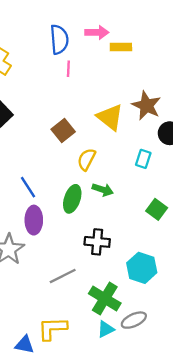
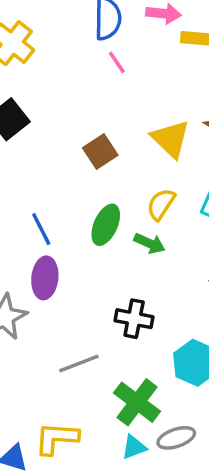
pink line: (68, 69) -> (117, 62), turned -42
yellow semicircle: (86, 159) -> (161, 204), moved
green ellipse: (72, 199) -> (106, 225), moved

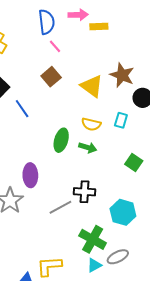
brown square: (100, 152) -> (51, 77), moved
yellow semicircle: (161, 204) -> (91, 124), turned -102
blue line: (41, 229) -> (22, 109), moved
gray line: (79, 364) -> (60, 207), moved

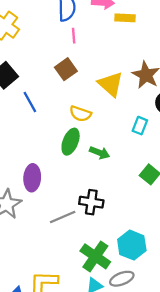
pink line: (55, 46) -> (74, 36), turned 32
yellow semicircle: (91, 124) -> (80, 114), moved
cyan hexagon: (123, 212) -> (132, 245), moved

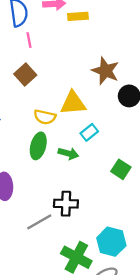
yellow triangle: (111, 84) -> (73, 103), moved, turned -40
cyan rectangle: (140, 126) -> (89, 132), moved, turned 36

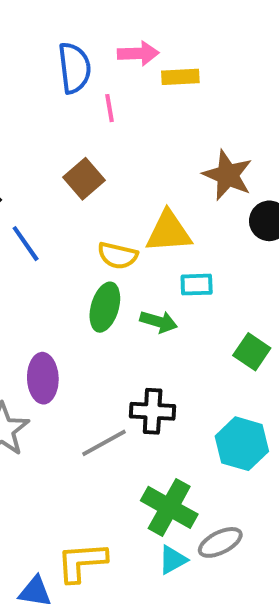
pink line: (29, 40) -> (110, 108), moved
cyan rectangle: (89, 132) -> (197, 285), turned 36
cyan hexagon: (111, 242) -> (242, 444), moved

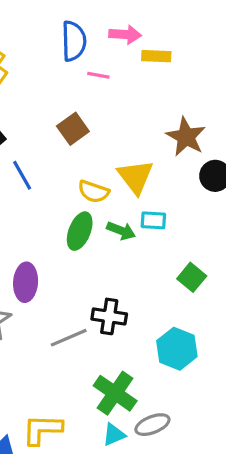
pink line: (110, 108) -> (98, 75), turned -75
yellow triangle: (169, 232) -> (135, 177), turned 51
green arrow: (159, 322) -> (121, 231), moved

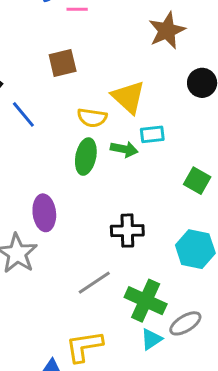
brown square: (73, 129) -> (63, 63), turned 32
brown star: (186, 137) -> (167, 31), moved, turned 30
gray line: (69, 338) -> (94, 283), moved

